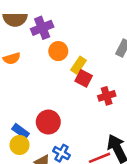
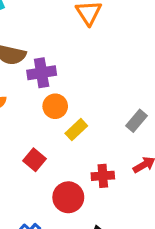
red square: (84, 78) -> (34, 160), moved
red circle: (48, 122) -> (68, 197), moved

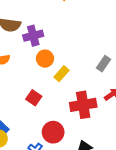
red cross: (103, 176) -> (83, 105), size x1.6
red circle: (68, 197) -> (53, 132), moved

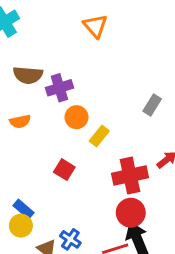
gray rectangle: (104, 64) -> (152, 105), moved
red circle: (53, 132) -> (131, 213), moved

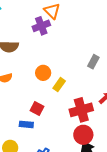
purple cross: (59, 88) -> (41, 26), moved
blue rectangle: (24, 209) -> (26, 124), moved, turned -32

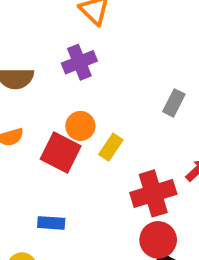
purple cross: (41, 26) -> (79, 62), moved
red square: (37, 108) -> (61, 152), moved, size x1.5

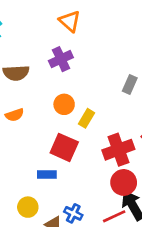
red square: (61, 152) -> (64, 147), moved

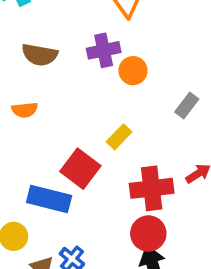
orange circle: (64, 104) -> (133, 71), moved
blue rectangle: (47, 174) -> (49, 199), size x1.6

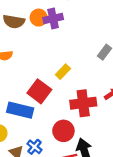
orange circle: (133, 71) -> (39, 18), moved
red circle: (148, 234) -> (63, 131), moved

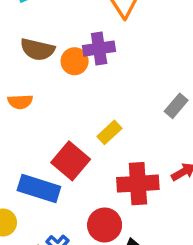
orange circle: (39, 18) -> (75, 61), moved

